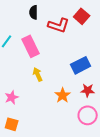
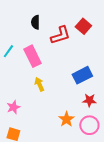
red L-shape: (59, 25) -> (60, 35), turned -35
orange star: (63, 95) -> (66, 119), moved

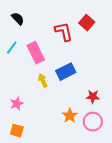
black semicircle: (35, 22) -> (18, 19), moved, turned 136
red L-shape: (60, 35) -> (64, 32), turned -85
blue rectangle: (82, 75) -> (66, 72), moved

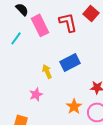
pink rectangle: (36, 53) -> (40, 25), moved
pink star: (17, 104) -> (36, 94), moved

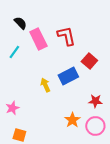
red square: (91, 13) -> (89, 61), moved
pink star: (36, 94) -> (12, 108), moved

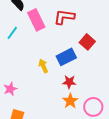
red L-shape: (66, 36) -> (64, 17), turned -70
red star: (95, 101) -> (69, 82), moved

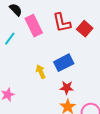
red L-shape: (64, 17) -> (62, 23), turned -110
red square: (87, 42) -> (85, 29), moved

